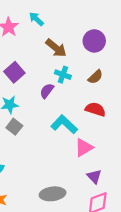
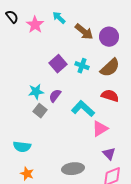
brown arrow: (56, 48) -> (84, 32), moved
purple square: (14, 72) -> (58, 64), moved
brown semicircle: (95, 77) -> (110, 68), size x1.5
purple semicircle: (47, 91) -> (55, 96), moved

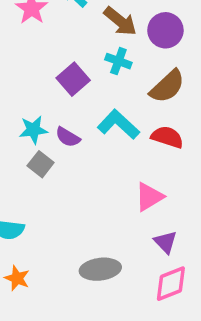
cyan cross: (82, 66) -> (118, 61), moved
purple semicircle: (55, 96) -> (68, 137), turned -96
cyan L-shape: (83, 109) -> (118, 124), moved

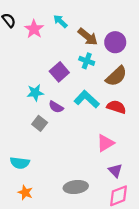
cyan star: (33, 130) -> (35, 93), moved

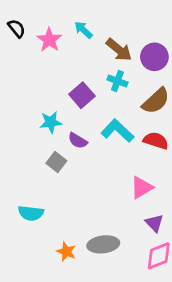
orange star: (25, 192) -> (66, 251), moved

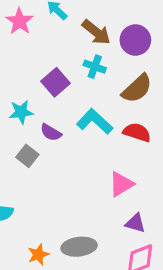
purple triangle: (154, 223) -> (135, 223), turned -30
orange star: (66, 251) -> (38, 255), turned 30

